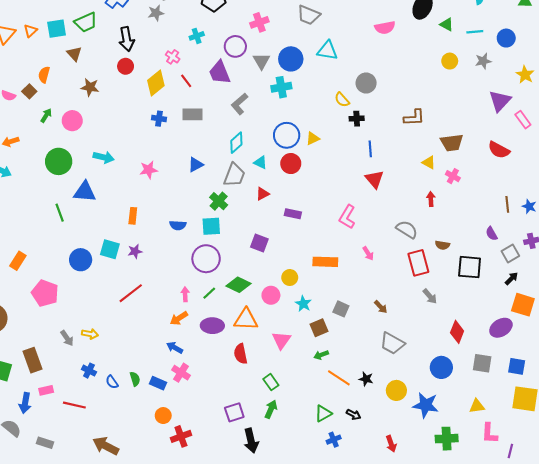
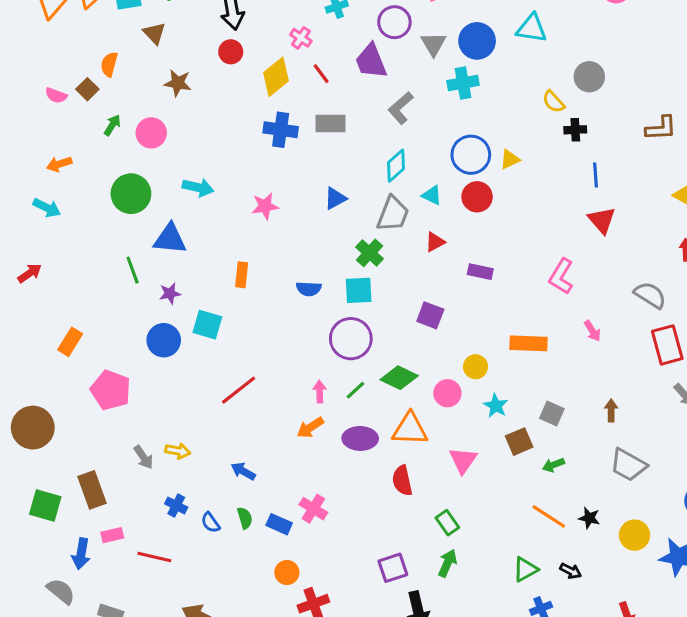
blue cross: (159, 119) -> (281, 130), size x1.5
purple star: (135, 251) -> (170, 293), moved
brown arrow: (381, 307) -> (611, 410), turned -136
blue arrow: (175, 348) -> (243, 471), moved
green arrow: (321, 355) -> (553, 465), moved

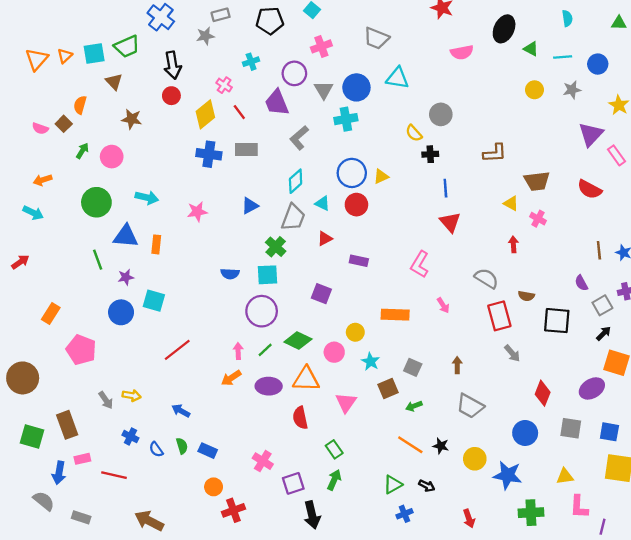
orange rectangle: (242, 275) -> (156, 244), moved
pink cross: (313, 509) -> (263, 461), moved

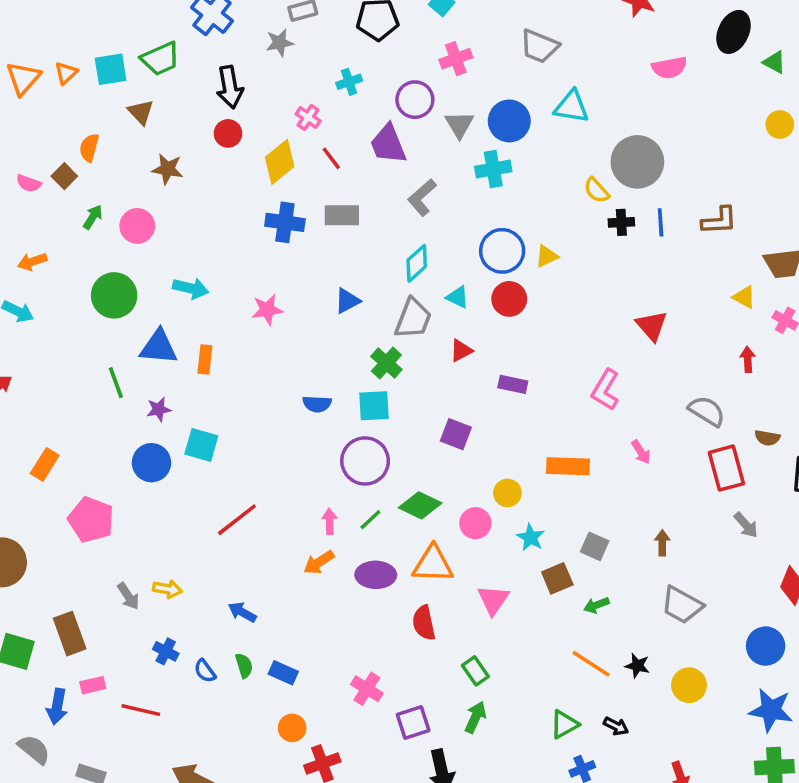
gray circle: (441, 114) -> (637, 162), size x1.5
blue line: (445, 188) -> (661, 222), moved
blue star: (508, 475) -> (771, 710), moved

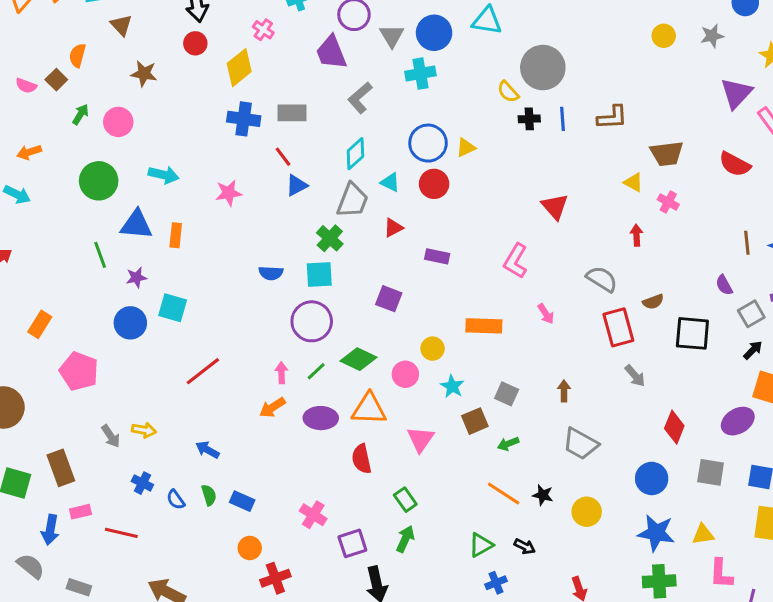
red line: (331, 158) -> (283, 157), moved
brown semicircle: (767, 438) -> (653, 302), turned -30

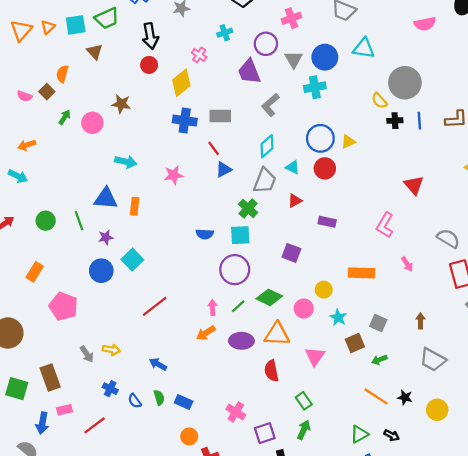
brown star: (144, 74) -> (121, 104), moved
green circle: (99, 181) -> (46, 221), moved, size x0.7
cyan square: (173, 308) -> (132, 260), turned 30
red line: (121, 533) -> (95, 425), turned -50

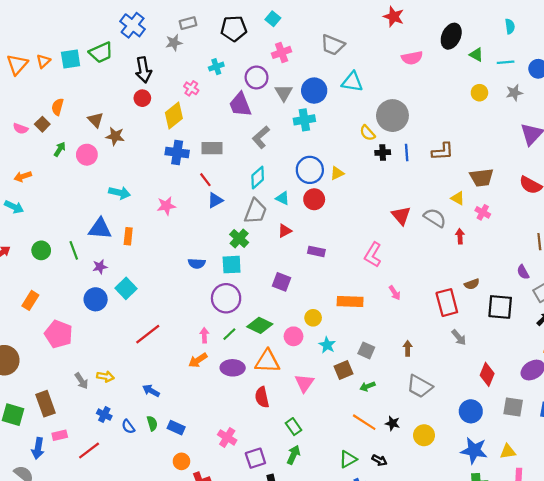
brown triangle: (95, 52) -> (96, 120), moved
gray semicircle: (448, 238) -> (435, 218), moved

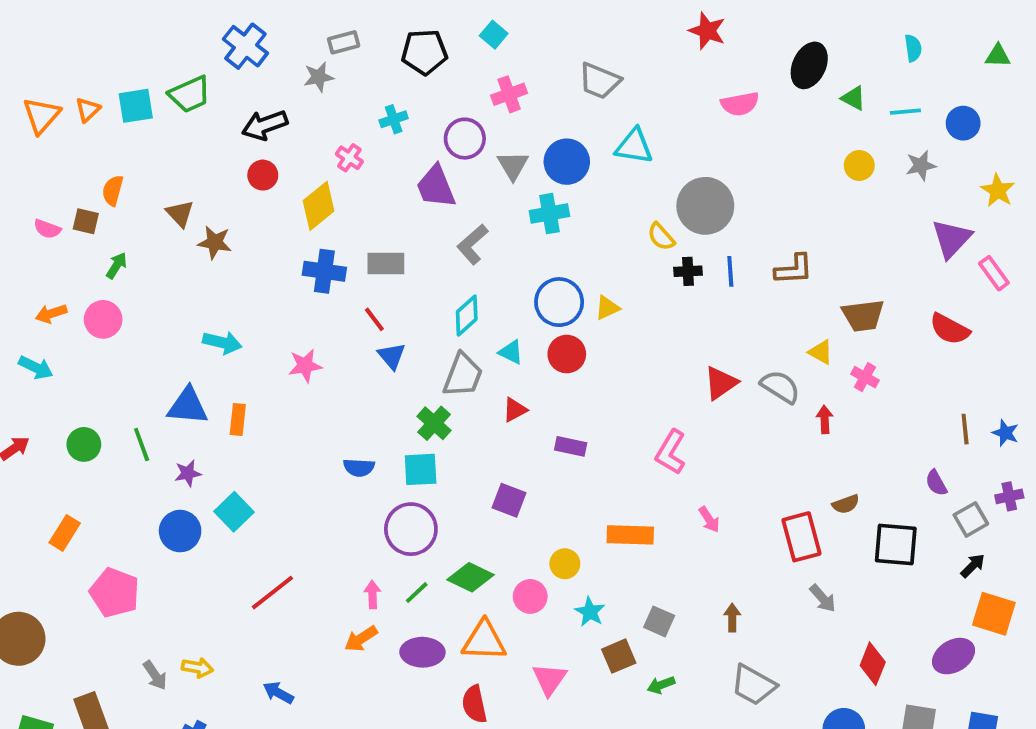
black arrow: (143, 70) -> (265, 125), turned 80
brown square: (42, 124) -> (86, 221), turned -32
pink circle: (87, 155) -> (103, 319), moved
blue triangle: (215, 200) -> (392, 356), turned -42
red triangle: (401, 216) -> (721, 383), turned 36

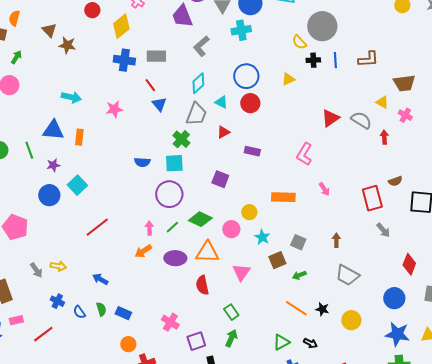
yellow triangle: (607, 308) -> (288, 79), moved

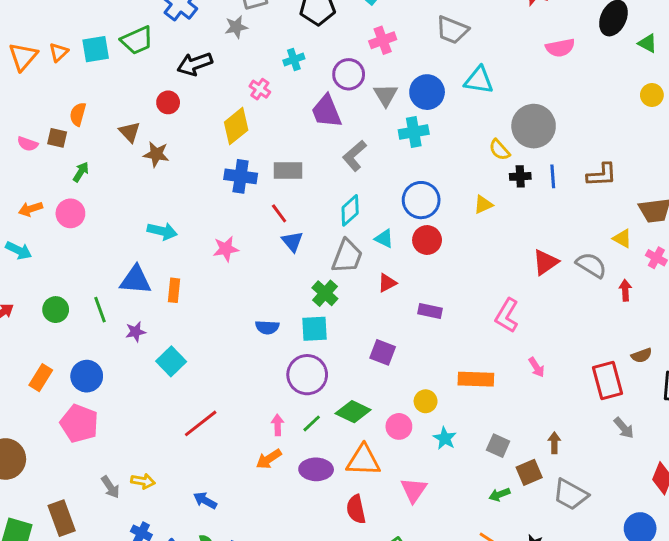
red circle: (92, 10) -> (168, 102), moved
blue circle: (49, 195) -> (87, 376), moved
brown square: (277, 260) -> (529, 472), moved

